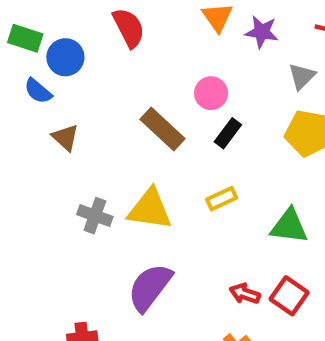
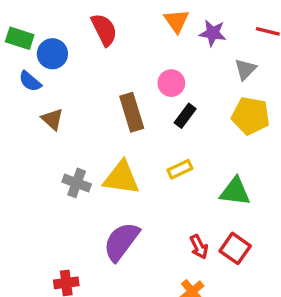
brown rectangle: (162, 129) -> (132, 112), turned 30
red arrow: (245, 294) -> (199, 247), turned -135

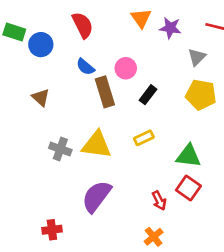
blue semicircle: (30, 81) -> (85, 67), moved
pink circle: (171, 83) -> (126, 68), moved
red square: (235, 248) -> (188, 188), moved

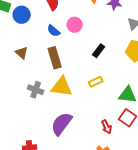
pink circle: (126, 68) -> (75, 25), moved
brown rectangle: (105, 92) -> (55, 58), moved

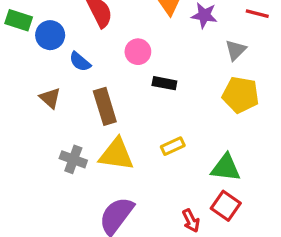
blue semicircle: (54, 31) -> (80, 62), moved
black rectangle: (99, 51) -> (164, 83), moved, turned 64

